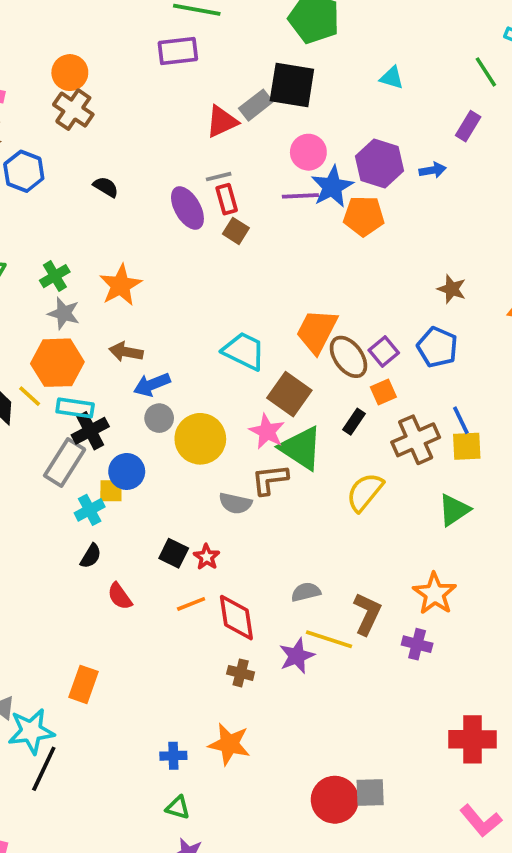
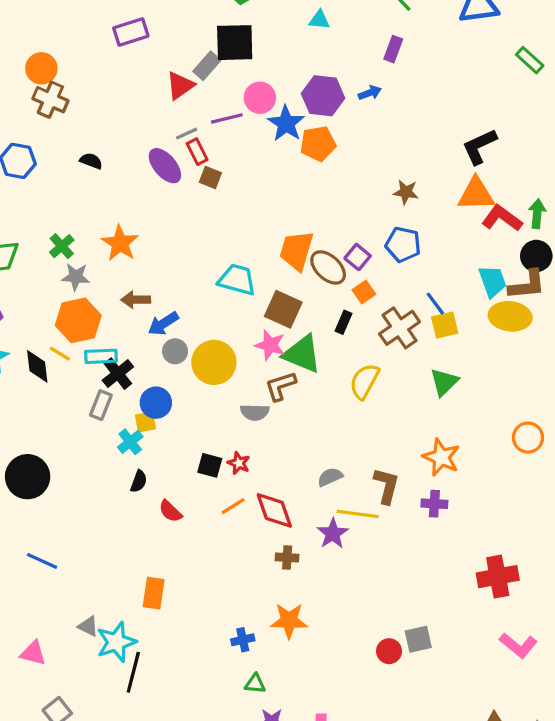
purple line: (300, 196) -> (227, 118), moved
gray rectangle: (65, 462) -> (101, 405), size x0.7
red circle: (335, 800) -> (389, 651), size x0.6

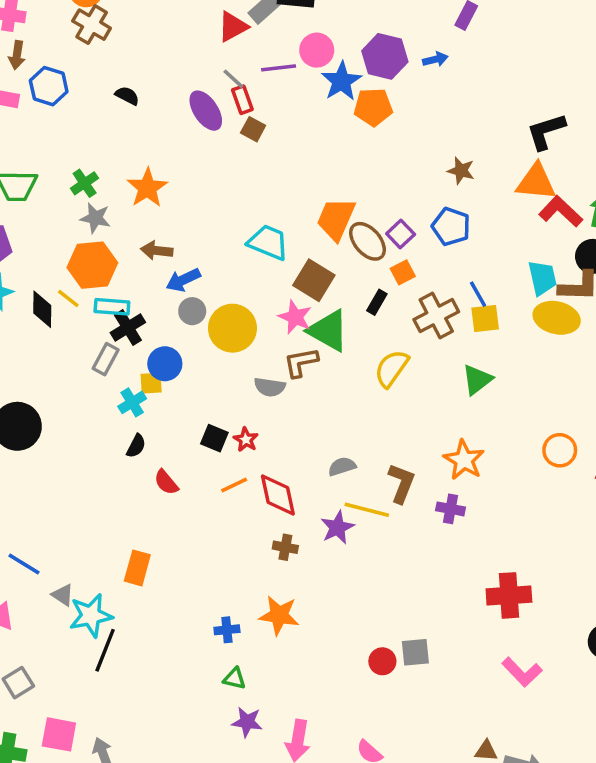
gray line: (187, 134) -> (233, 79), turned 60
blue line: (42, 561) -> (24, 564), moved

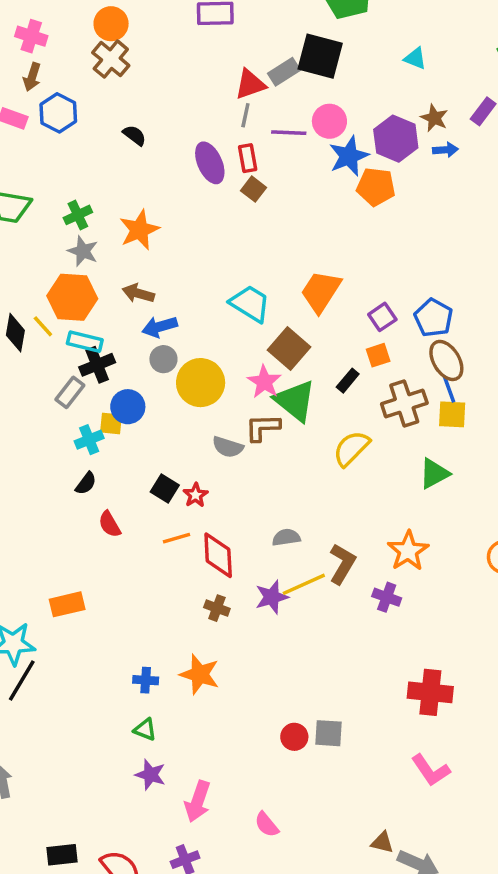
gray line: (233, 79) -> (245, 115), moved, turned 50
brown star: (461, 171) -> (434, 118), moved
brown ellipse: (368, 241) -> (446, 360), moved
yellow line: (367, 510) -> (304, 584), turned -48
orange rectangle: (137, 568) -> (67, 604), turned 52

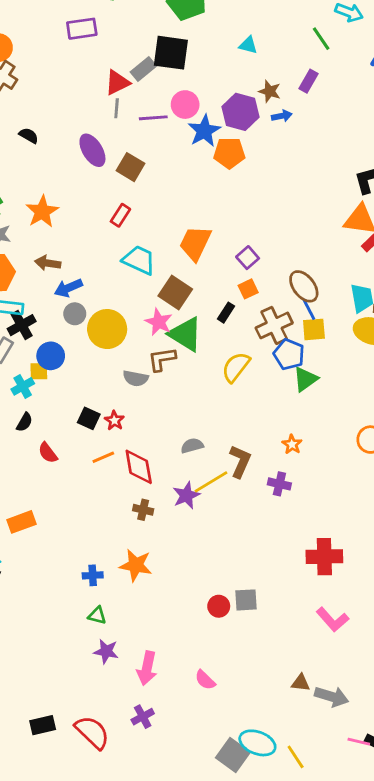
red rectangle: (248, 158) -> (120, 215), moved, turned 50
brown square: (253, 189) -> (130, 167), size x1.4
blue pentagon: (433, 318) -> (289, 354), moved
orange star: (408, 551) -> (292, 444), size x0.6

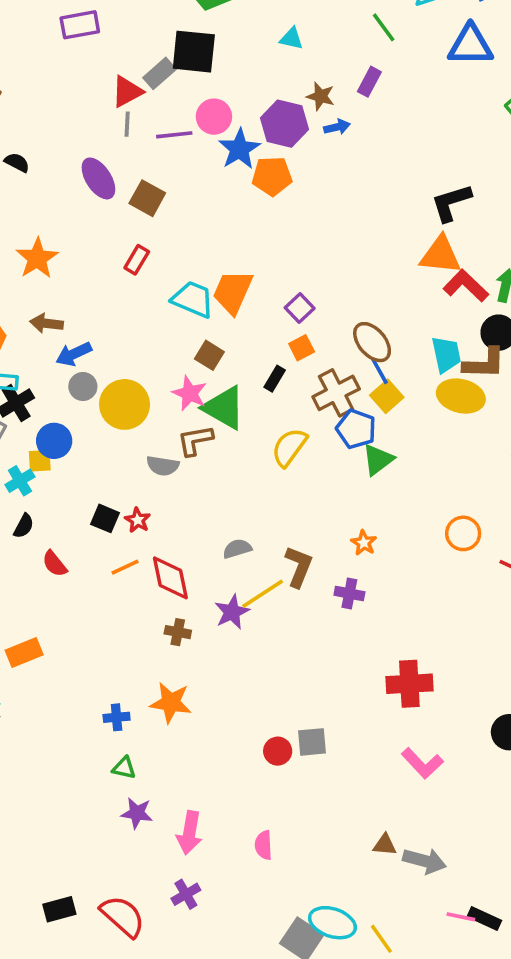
cyan trapezoid: (139, 260) -> (193, 299), moved
brown square: (175, 293) -> (209, 355), size x0.7
yellow square: (314, 329) -> (387, 396), turned -35
pink semicircle: (205, 680) -> (264, 845), turned 45

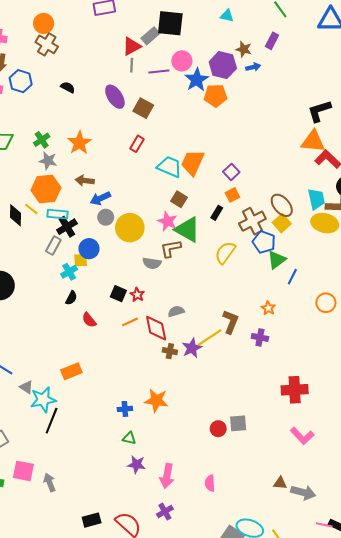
brown ellipse: (372, 342) -> (282, 205), moved
blue line: (379, 371) -> (292, 277), moved, turned 56
gray semicircle: (237, 549) -> (176, 311), moved
brown cross: (178, 632) -> (170, 351), moved

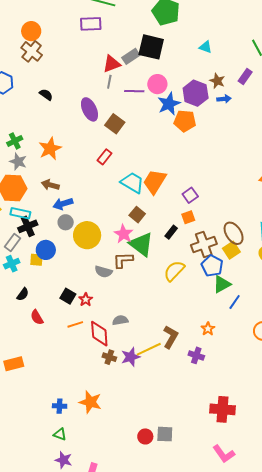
cyan cross: (69, 272) -> (12, 264), moved

